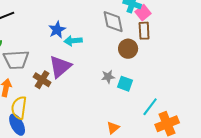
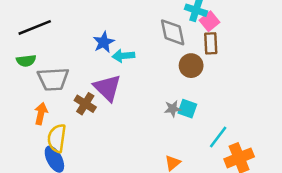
purple triangle: (60, 67) -> (107, 88), turned -35
gray star: (108, 77) -> (173, 109), moved

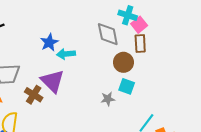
cyan square: (187, 109) -> (127, 86), moved

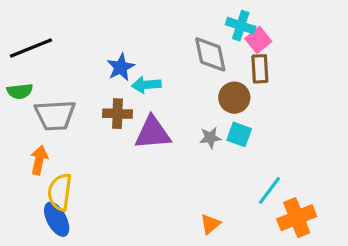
purple triangle: (52, 81) -> (153, 133), moved, turned -50
brown cross: (34, 95) -> (117, 114), moved, turned -30
gray star: (108, 99) -> (210, 138), moved

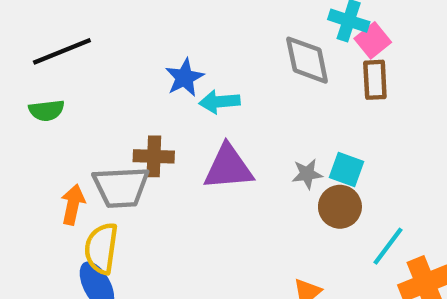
brown circle: (234, 98) -> (340, 207), moved
brown cross: (117, 114) -> (154, 156), moved
gray trapezoid: (55, 115) -> (121, 187), moved

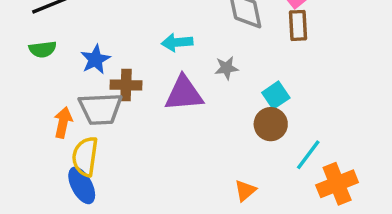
blue star: (184, 78) -> (95, 59), moved
cyan square: (346, 170) -> (276, 95), turned 36
gray star: (307, 174) -> (226, 68), moved

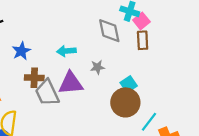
blue star: (95, 59) -> (21, 51), moved
gray trapezoid: (100, 109) -> (47, 93), moved, turned 68
brown circle: (271, 124) -> (125, 102), size x1.4

